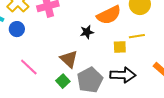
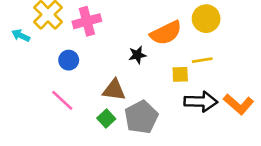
blue circle: (17, 29) -> (69, 60), moved
brown triangle: (69, 59) -> (114, 90), turned -36
black arrow: (123, 75) -> (201, 102), moved

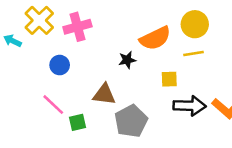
yellow line: (202, 60) -> (193, 54), moved
green square: (106, 118) -> (77, 122), moved, turned 30

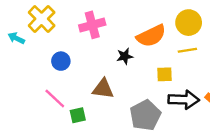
pink cross: (77, 27) -> (92, 25), moved
gray pentagon: (131, 121) -> (145, 115), moved

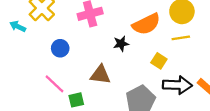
yellow square: (164, 74) -> (159, 61), turned 35

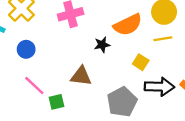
blue circle: (60, 48) -> (26, 49), moved

